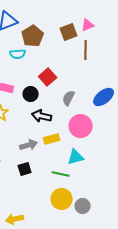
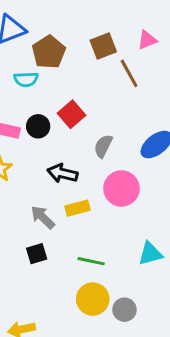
pink triangle: (88, 25) -> (147, 40), moved
brown line: (86, 50) -> (129, 73), turned -30
black circle: (31, 94) -> (38, 126), moved
gray arrow: (29, 145) -> (43, 217), turned -120
cyan triangle: (76, 157) -> (150, 254), moved

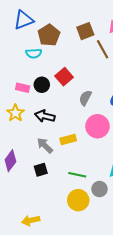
black arrow: (62, 173) -> (45, 116), moved
gray circle: (124, 310) -> (99, 189), moved

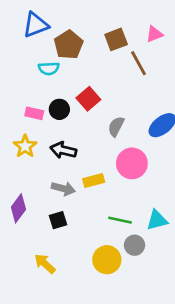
gray arrow: (45, 145) -> (63, 188), turned 150
green line: (77, 175) -> (120, 220), moved
yellow arrow: (31, 220) -> (45, 264), moved, turned 54

